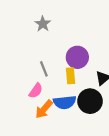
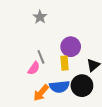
pink semicircle: (36, 91) -> (34, 68), moved

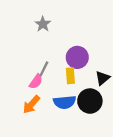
gray line: (41, 57) -> (44, 69), turned 48
orange arrow: (41, 93) -> (31, 104), moved

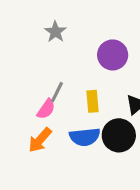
purple circle: (77, 57) -> (113, 55), moved

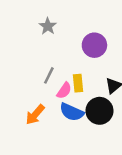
pink semicircle: (46, 109) -> (64, 91), moved
blue semicircle: (85, 137) -> (72, 112), turned 30

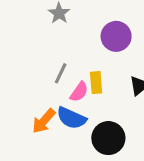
black circle: (99, 111) -> (108, 138), moved
blue semicircle: (72, 112) -> (71, 118), moved

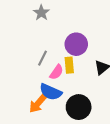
purple circle: (116, 36) -> (76, 44), moved
orange arrow: (44, 121) -> (38, 104), moved

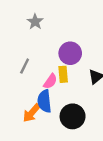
gray line: (42, 58) -> (25, 66), moved
blue semicircle: (51, 92) -> (44, 101), turned 60

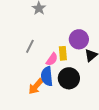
purple circle: (70, 53) -> (79, 39), moved
black circle: (73, 116) -> (69, 78), moved

